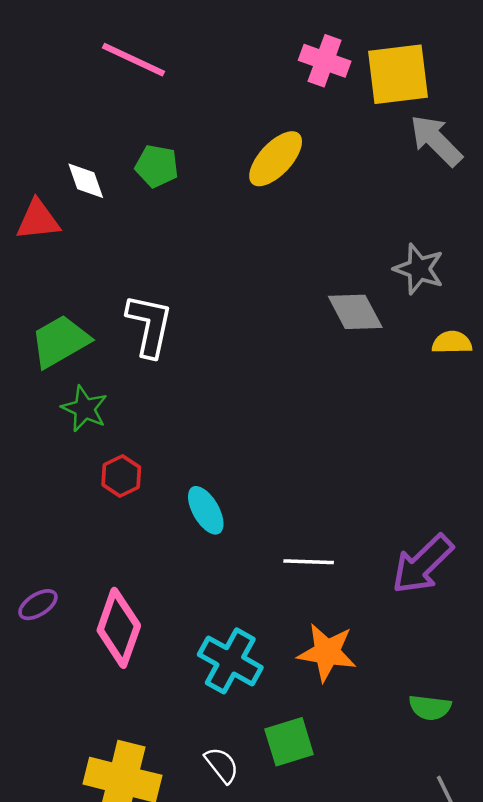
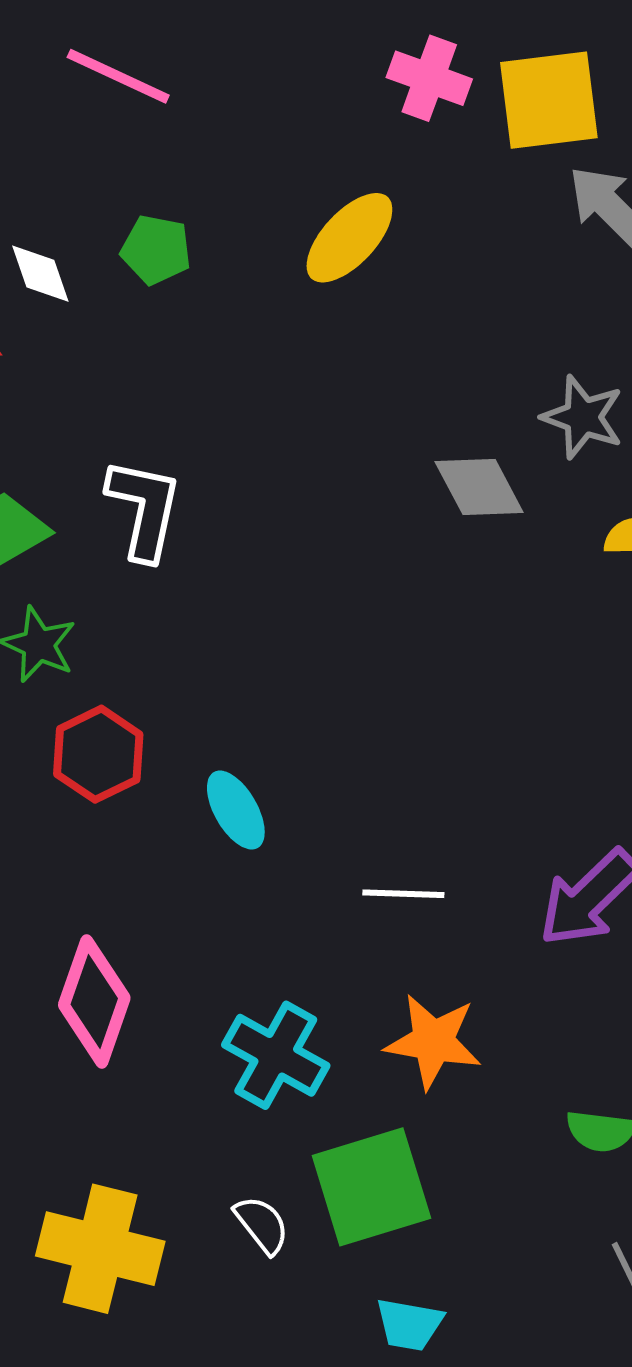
red hexagon: (121, 476) -> (98, 754), size x1.4
green square: (289, 742) -> (371, 1187), size x1.5

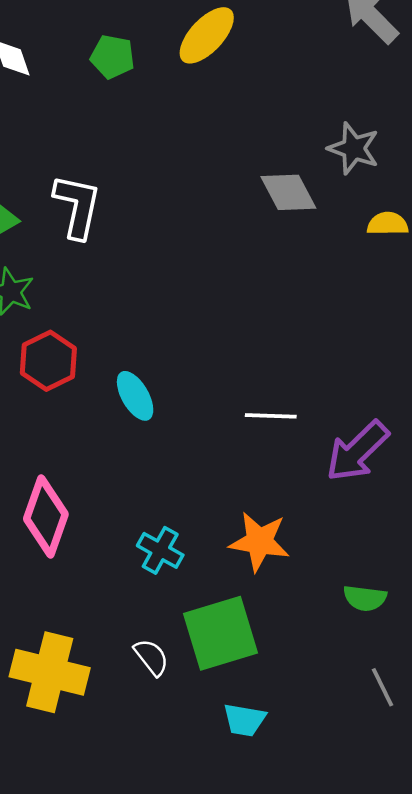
green pentagon: (156, 250) -> (112, 57), moved
white line: (403, 894) -> (271, 416), moved
cyan cross: (276, 1055) -> (160, 550), size x0.7

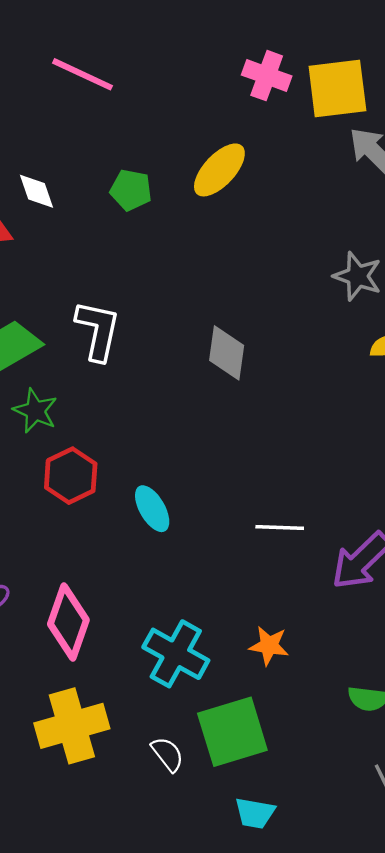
gray diamond: (288, 192) -> (227, 353), moved, turned 36
orange star: (259, 542) -> (269, 646), size x0.7
cyan cross: (160, 550) -> (176, 654), size x1.5
yellow cross: (50, 672) -> (72, 726), moved, turned -30

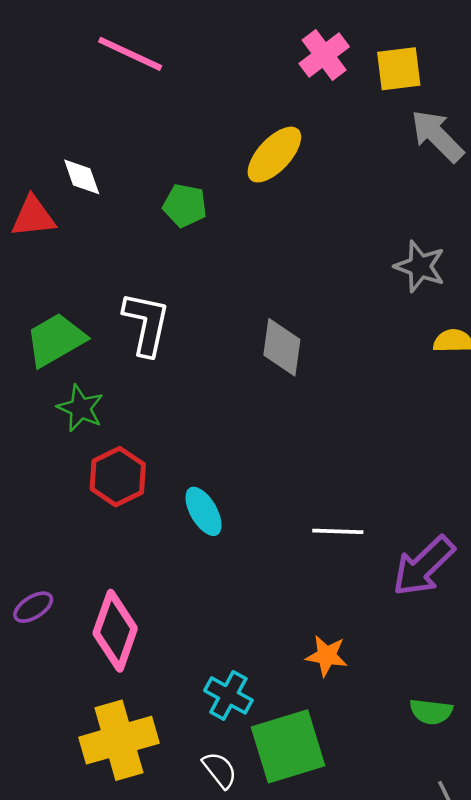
pink cross: (267, 76) -> (324, 55), turned 33
yellow square: (337, 89) -> (399, 69), size x0.7
green pentagon: (131, 190) -> (185, 206), moved
cyan cross: (176, 654) -> (228, 695), moved, size x0.7

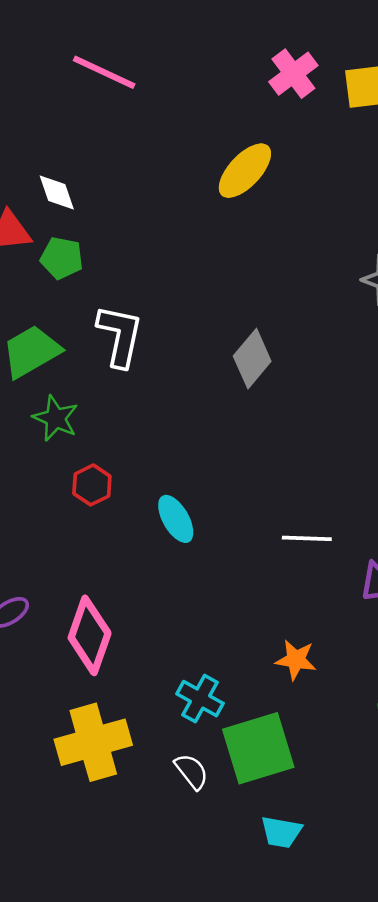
green pentagon: (185, 206) -> (62, 258), moved
gray diamond: (282, 347) -> (252, 359), turned 32
red hexagon: (118, 477) -> (92, 485), size x0.7

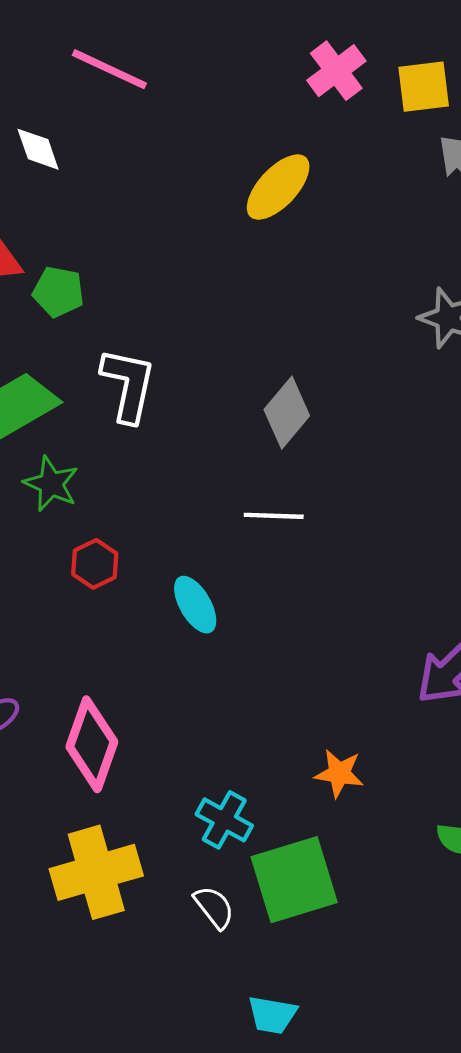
white diamond: (57, 192) -> (38, 149), moved
white line: (307, 538) -> (274, 516), moved
cyan trapezoid: (281, 832) -> (272, 1015), moved

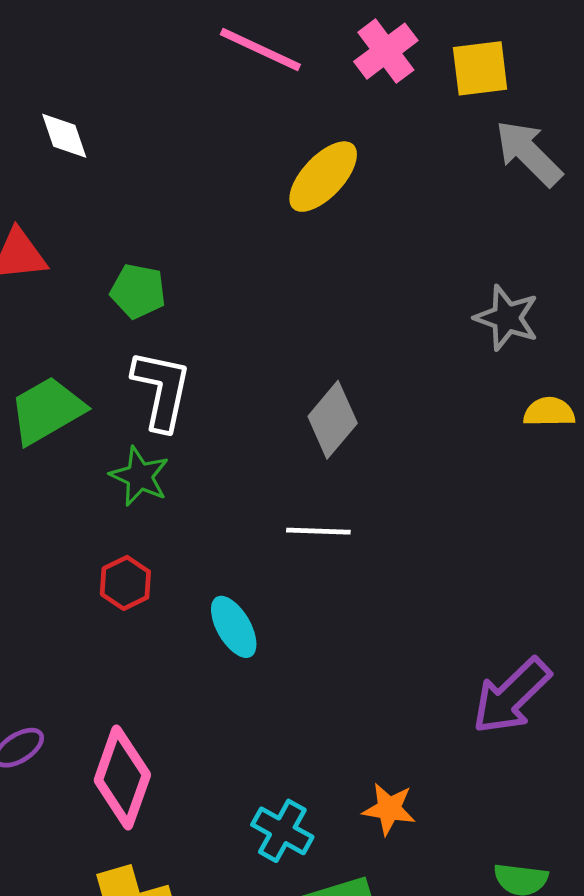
pink line: (109, 69) -> (260, 49), moved
green pentagon: (58, 292) -> (138, 291), moved
green star: (51, 484) -> (140, 476), moved
cyan cross: (224, 820) -> (282, 831), moved

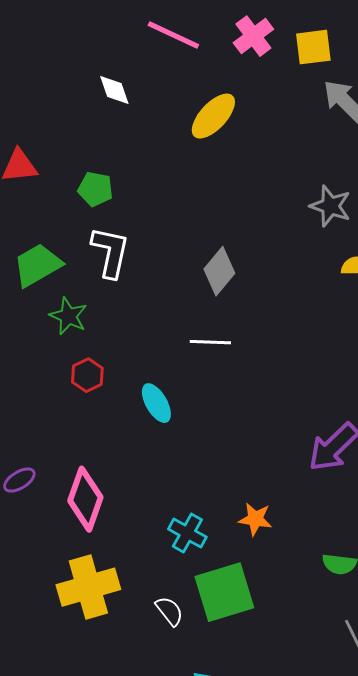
white diamond: (64, 136) -> (114, 90), moved
green star: (140, 476) -> (68, 316), moved

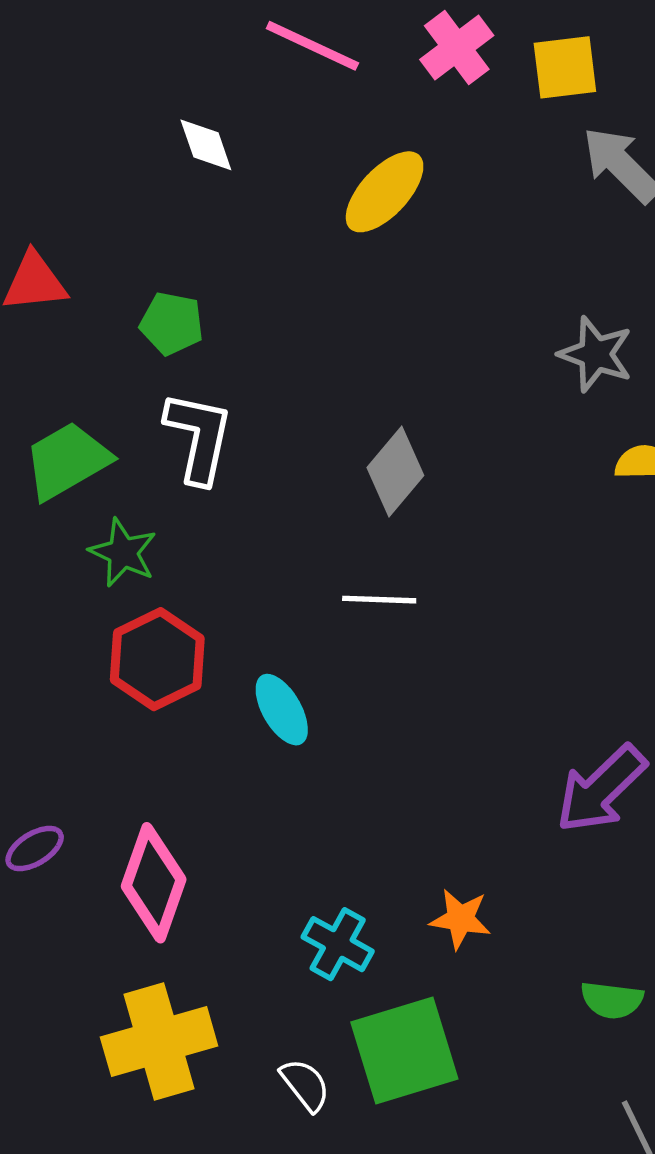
red hexagon: (87, 375) -> (157, 659), size x1.6

